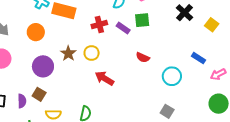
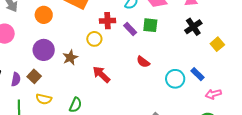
brown star: (68, 53) -> (70, 58), moved
yellow circle: (92, 53) -> (94, 39), moved
cyan circle: (172, 76) -> (175, 79), moved

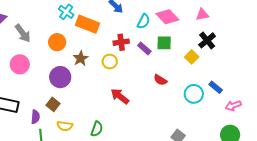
yellow square: (217, 44) -> (192, 57), moved
brown star: (70, 58) -> (81, 58), moved
purple semicircle: (16, 79) -> (35, 117), moved

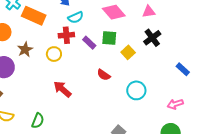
cyan semicircle: (143, 21) -> (76, 17), moved, turned 35
yellow square: (192, 57) -> (128, 52), moved
blue rectangle: (216, 87) -> (183, 69), moved

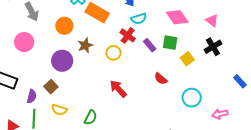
pink triangle: (149, 12) -> (212, 20), turned 40
red cross: (66, 35) -> (128, 35), turned 35
pink arrow: (175, 104) -> (220, 114), moved

